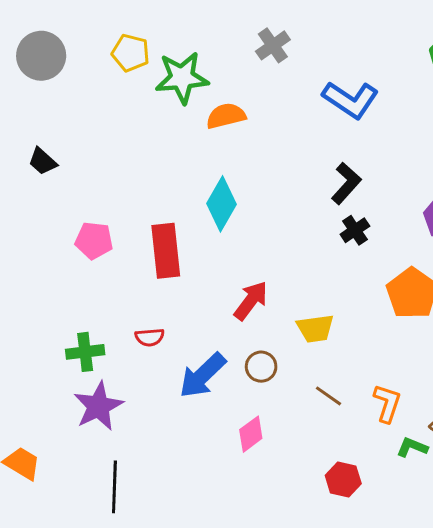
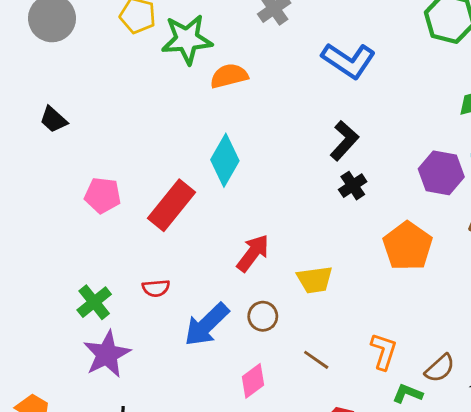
red rectangle: (166, 251) -> (171, 205), turned 45
green cross: (85, 352) -> (94, 302), turned -32
brown line: (329, 396) -> (316, 360), moved

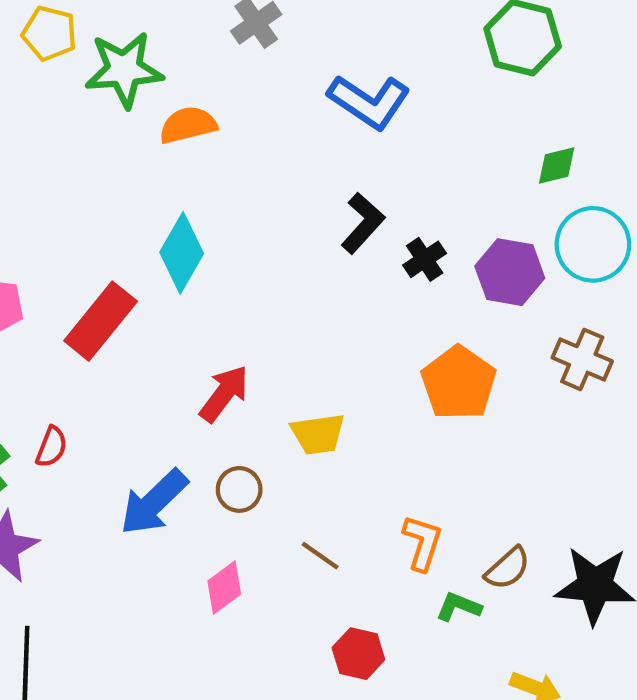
black cross: (353, 186) -> (425, 259), moved
red semicircle: (156, 288) -> (52, 447), moved, turned -64

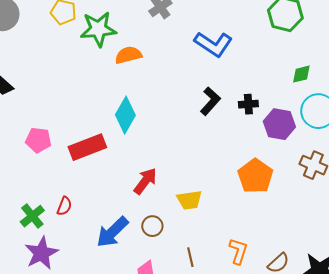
black cross: (425, 259) -> (248, 104), moved, turned 30
red rectangle: (101, 321) -> (87, 147), turned 30
brown line: (320, 556) -> (190, 257), turned 42

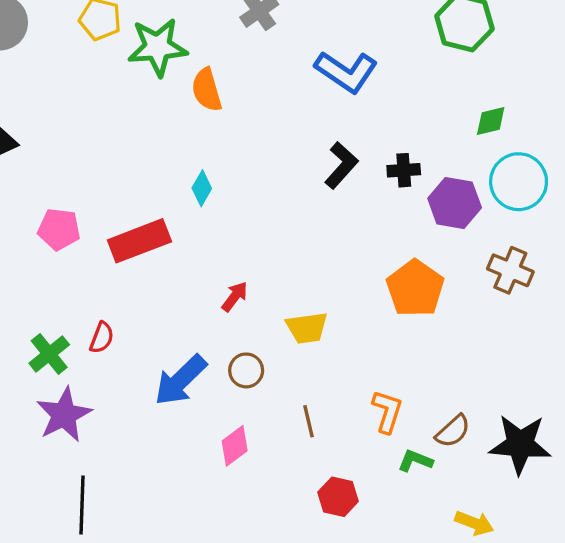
orange semicircle: (128, 55) -> (207, 90), turned -92
cyan diamond: (125, 115) -> (202, 188), size x0.6
red arrow: (145, 181) -> (235, 297), size x0.7

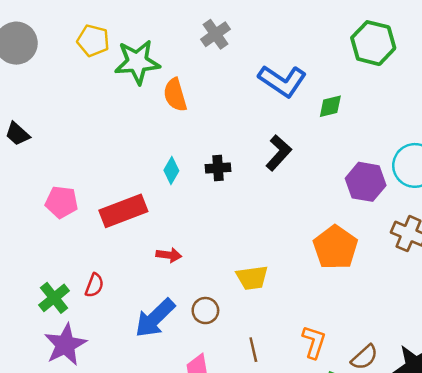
green diamond: (491, 121) -> (330, 106), moved
black cross: (404, 170) -> (218, 168), moved
red arrow: (235, 297) -> (169, 255), moved, turned 60

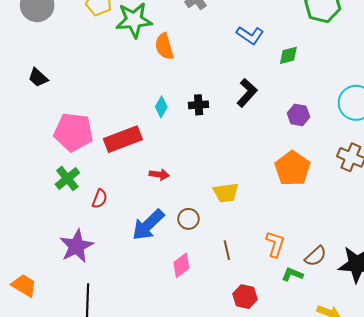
blue L-shape: (282, 81) -> (250, 35), size x0.7
purple hexagon: (366, 182) -> (298, 115), moved, size x0.7
pink pentagon: (62, 202) -> (73, 132), size x1.5
green cross: (54, 298) -> (67, 179), moved

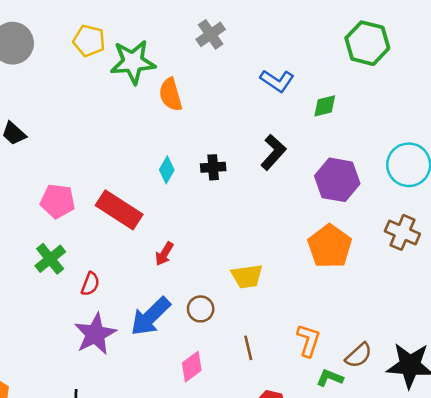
purple hexagon: (298, 115) -> (337, 180), size x1.6
pink pentagon: (73, 132) -> (58, 201), size x0.7
red rectangle: (123, 139) -> (119, 210), turned 54
red arrow: (159, 174) -> (164, 254), turned 114
purple star: (76, 246) -> (95, 334), moved

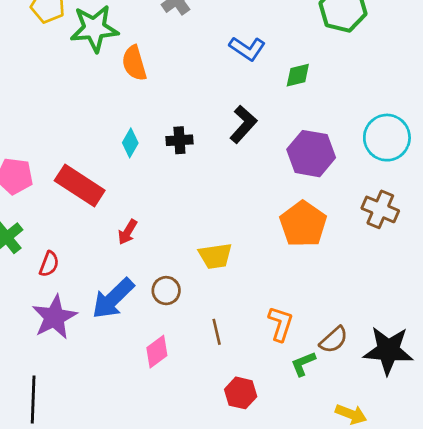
green L-shape: (330, 378) -> (303, 364), turned -44

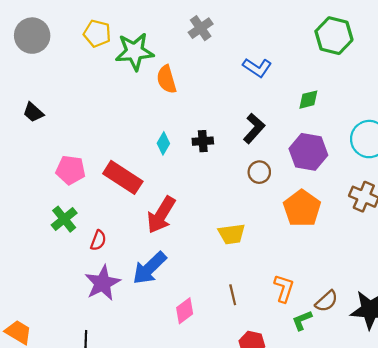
green diamond: (298, 75) -> (308, 100), moved
red arrow: (128, 232) -> (161, 215), size x1.8
brown circle: (166, 291) -> (259, 172), moved

